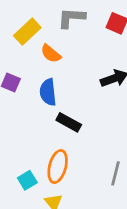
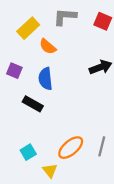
black rectangle: (69, 122) -> (33, 104), moved
orange ellipse: (58, 166) -> (71, 148), moved, turned 35

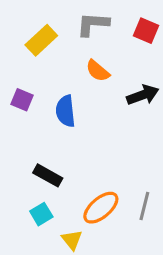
orange semicircle: (48, 47) -> (98, 71), moved
black rectangle: (33, 104) -> (48, 175), moved

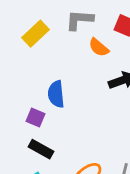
orange semicircle: (98, 71) -> (99, 47), moved
purple square: (22, 100) -> (35, 118), moved

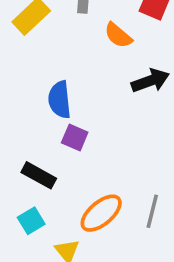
purple square: (35, 118) -> (75, 137), moved

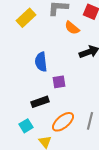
purple square: (75, 137) -> (59, 82), moved, turned -32
black rectangle: (39, 175) -> (40, 102), moved, turned -48

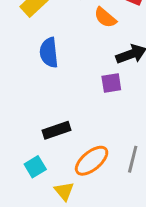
blue semicircle: (41, 62) -> (49, 53), moved
purple square: (59, 82) -> (111, 83), moved

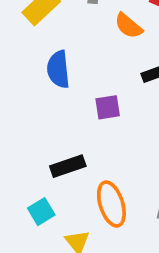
purple square: (111, 83) -> (108, 107), moved
orange ellipse: (92, 161) -> (111, 204), turned -68

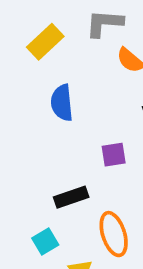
purple square: (108, 107) -> (114, 155), moved

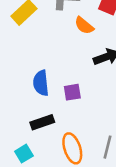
blue semicircle: (62, 103) -> (41, 83), moved

